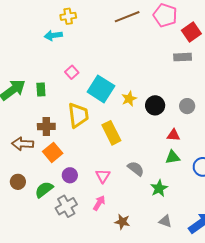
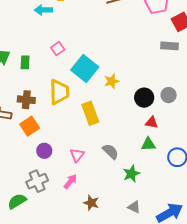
black circle: (155, 105) -> (144, 98), moved
green semicircle: (44, 190) -> (17, 201), moved

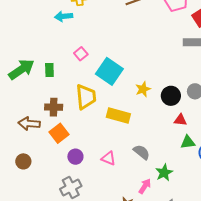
yellow star: (112, 81) -> (143, 89), moved
yellow rectangle: (90, 113) -> (118, 116), turned -50
green triangle: (148, 144) -> (188, 142), moved
pink triangle: (77, 155) -> (108, 158), turned -42
pink arrow: (70, 182) -> (145, 186), moved

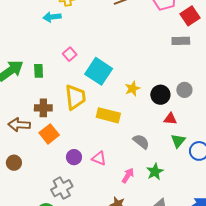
green triangle: (188, 142) -> (178, 141), turned -42
gray semicircle: (142, 152) -> (141, 142), moved
purple circle: (75, 157) -> (74, 157), moved
pink arrow: (145, 186) -> (128, 175), moved

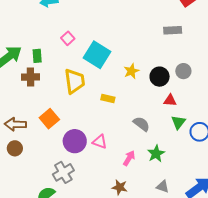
gray rectangle: (181, 41) -> (173, 30), moved
brown cross: (43, 108) -> (30, 77), moved
yellow rectangle: (108, 115) -> (108, 99), size x0.6
brown arrow: (19, 125) -> (15, 124), moved
purple circle: (74, 157) -> (75, 141), size x1.5

